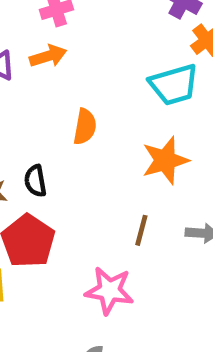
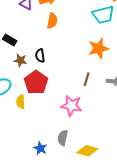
orange semicircle: (85, 127) -> (52, 21), moved

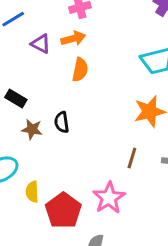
red pentagon: (36, 82) -> (63, 211), moved
pink star: (71, 106) -> (109, 198), turned 30

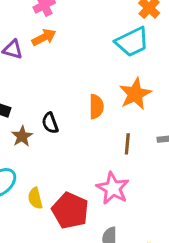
orange semicircle: (80, 70) -> (96, 107), moved
brown star: (32, 129) -> (22, 136), turned -30

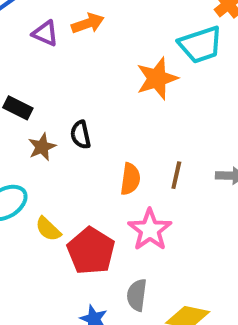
orange star: (135, 94) -> (157, 78), moved
orange semicircle: (96, 107) -> (130, 179), moved
yellow semicircle: (35, 198) -> (48, 229), turned -40

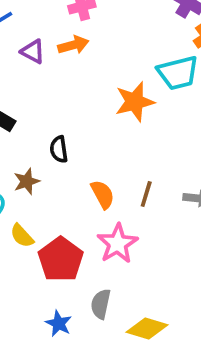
brown star: (42, 147) -> (27, 181), moved
orange semicircle: (130, 179) -> (103, 194), turned -40

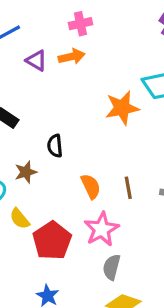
brown line: (146, 194) -> (128, 188), turned -30
gray semicircle: (101, 304) -> (112, 267), moved

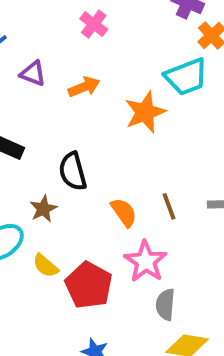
pink cross: (80, 24) -> (94, 24), moved, turned -30
orange arrow: (72, 57) -> (84, 87), moved
black semicircle: (55, 146) -> (73, 171), size x1.4

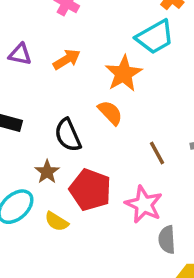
orange semicircle: (124, 212) -> (110, 113), moved
red pentagon: (89, 285) -> (90, 190), moved

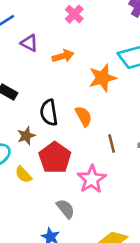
orange semicircle: (110, 113) -> (84, 116), moved
gray semicircle: (167, 240) -> (66, 209), moved, turned 130

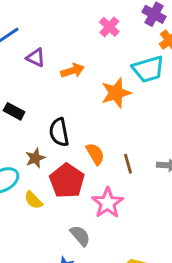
pink cross: (74, 14) -> (109, 27), moved
orange semicircle: (84, 116) -> (95, 154), moved

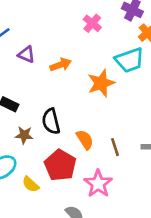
brown star: (35, 158) -> (24, 135), moved, turned 30

